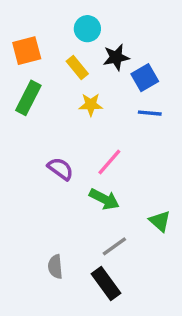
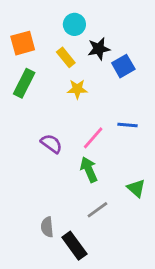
blue line: (150, 113) -> (128, 125), moved
green arrow: (104, 199) -> (89, 170), turned -140
black rectangle: (106, 283) -> (74, 246), moved

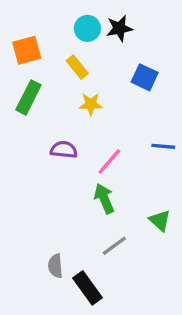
black star: (99, 49) -> (119, 28), moved
blue square: (123, 66) -> (145, 77), turned -35
blue line: (128, 125) -> (163, 146), moved
purple semicircle: (51, 144) -> (64, 150), moved, turned -30

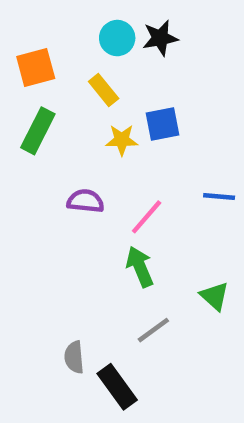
blue square: (145, 77) -> (162, 124), moved, turned -36

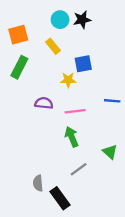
yellow star: (122, 140) -> (68, 80), moved
pink line: (147, 217) -> (75, 111), turned 42

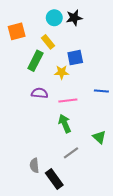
green rectangle: (19, 67) -> (35, 61), moved

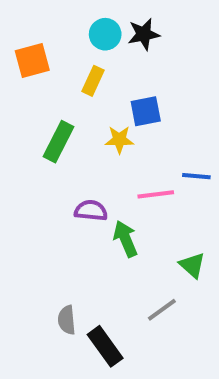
yellow rectangle: (48, 42) -> (93, 81), turned 64
green rectangle: (35, 61) -> (59, 142), moved
purple semicircle: (40, 93) -> (91, 211), moved
pink line: (68, 100) -> (156, 194), moved
gray line: (71, 153) -> (162, 310), moved

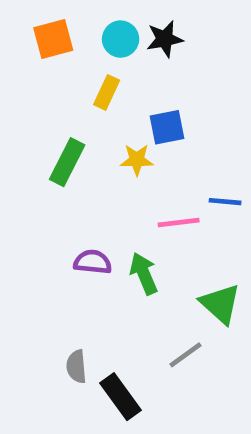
orange square: (32, 61) -> (53, 39), moved
purple semicircle: (91, 211) -> (93, 262), moved
green triangle: (192, 265) -> (220, 304), size x1.4

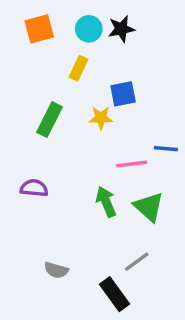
purple semicircle: (93, 262) -> (34, 188), moved
green triangle: (220, 304) -> (149, 207), moved
gray semicircle: (76, 366) -> (56, 270), turned -70
black rectangle: (121, 397) -> (115, 294), moved

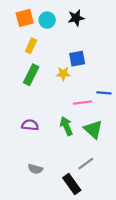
cyan circle: (89, 29) -> (47, 20), moved
yellow rectangle: (79, 68) -> (31, 46), moved
purple semicircle: (34, 188) -> (30, 125), moved

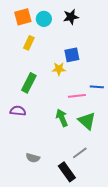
green rectangle: (31, 75) -> (29, 83), moved
purple semicircle: (30, 125) -> (18, 111), moved

